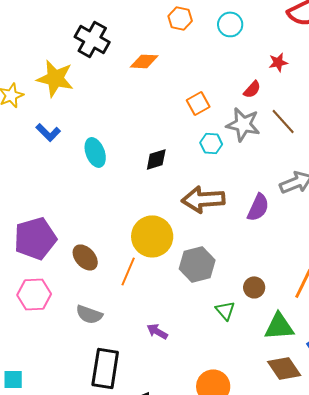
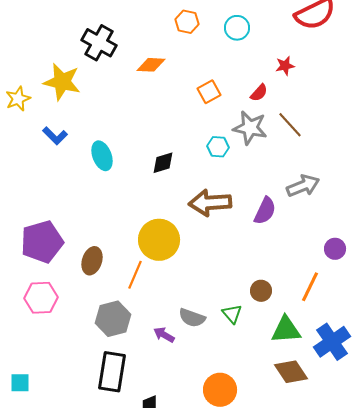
orange square: (198, 103) -> (209, 92), moved
brown ellipse: (85, 257) -> (92, 261), turned 60
gray hexagon: (197, 264) -> (113, 319), moved
gray semicircle: (89, 314) -> (192, 318), moved

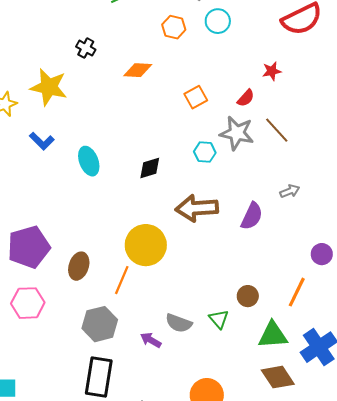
cyan circle: (237, 28) -> (218, 21), moved
black cross: (99, 43) -> (86, 48), size x0.6
gray arrow: (303, 186) -> (290, 191), size x0.6

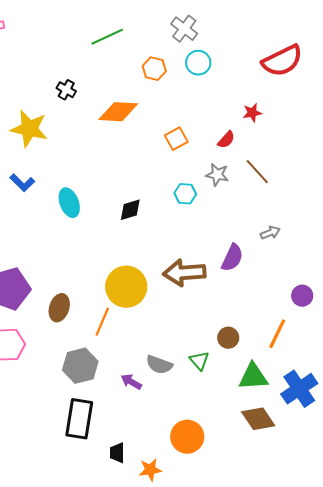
orange diamond: (138, 70) -> (118, 112), size x1.4
gray star: (237, 133) -> (217, 175), size x0.7
brown arrow: (197, 208) -> (184, 273), moved

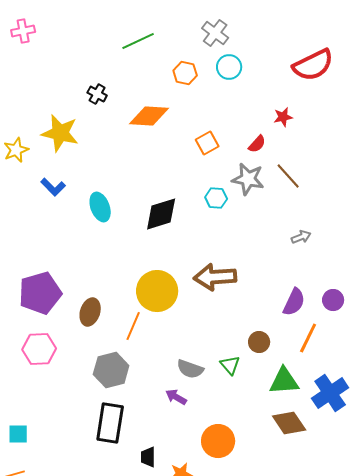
gray star: (217, 175) -> (248, 179), size x1.4
black diamond: (130, 210) -> (161, 214), size x1.5
purple semicircle: (232, 258) -> (294, 302), moved
purple arrow: (131, 382) -> (176, 397), moved

